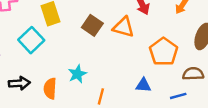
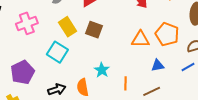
brown square: (92, 25) -> (94, 30), moved
orange triangle: (123, 27) -> (140, 39), moved

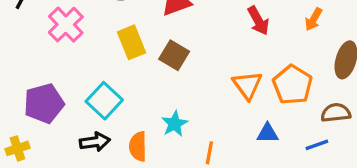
pink cross: (27, 23) -> (66, 25), turned -35
orange triangle: (140, 39) -> (247, 85), turned 42
cyan square: (57, 52) -> (104, 101), moved

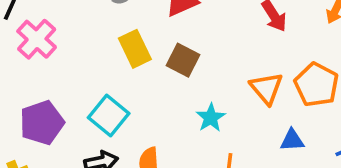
pink cross: (66, 25) -> (37, 39), moved
cyan star: (175, 124) -> (211, 118), moved

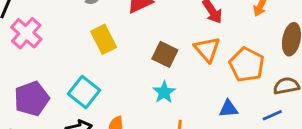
brown square: (183, 60) -> (165, 54), moved
orange triangle: (266, 88) -> (207, 49), moved

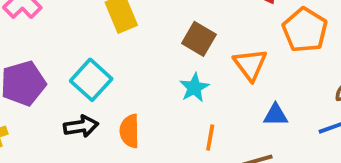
orange triangle: (207, 49) -> (250, 64), moved
orange pentagon: (247, 65) -> (305, 30), moved

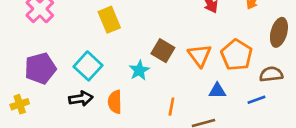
orange pentagon: (305, 30) -> (237, 55), moved
brown square: (199, 39) -> (163, 51), moved
cyan star: (194, 88) -> (139, 70), moved

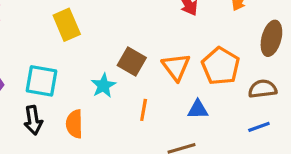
cyan square: (88, 66) -> (42, 81), turned -32
black arrow: (81, 99) -> (33, 120), turned 90
blue line: (256, 100) -> (259, 127), moved
orange line: (171, 107) -> (144, 110), moved

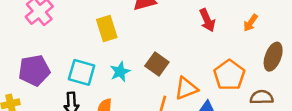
orange triangle: (176, 67) -> (186, 88), moved, turned 40
cyan star: (103, 86) -> (120, 72), moved

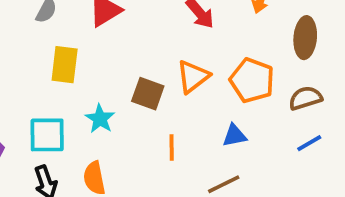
yellow rectangle: (107, 29) -> (65, 65), turned 40
orange triangle: (186, 88) -> (193, 77), moved

